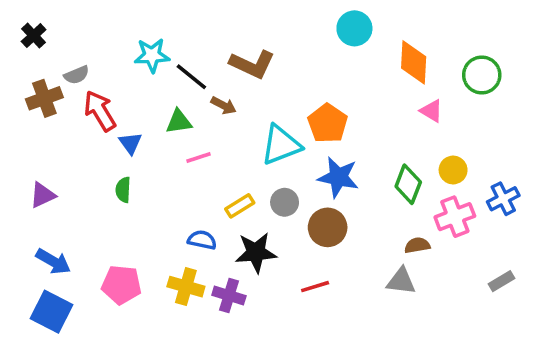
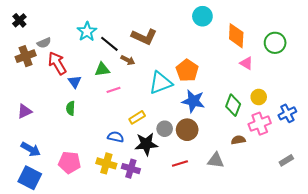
cyan star: (152, 55) -> (87, 32), turned -30
gray circle: (285, 202) -> (165, 129), moved
gray triangle: (401, 281) -> (216, 160), moved

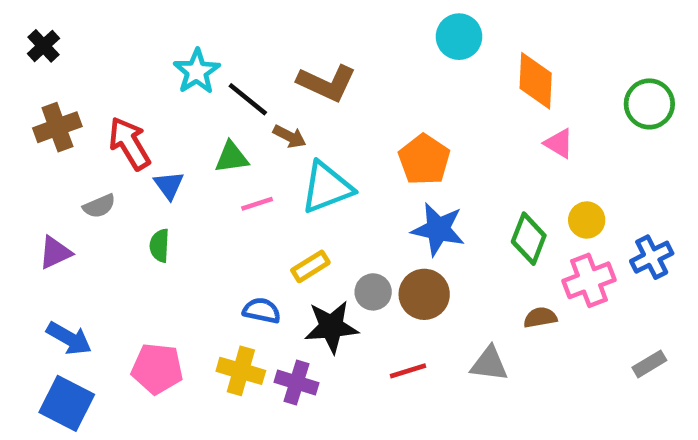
gray semicircle: (44, 43) -> (99, 206), moved
green circle: (275, 43) -> (649, 104), moved
cyan triangle: (161, 83) -> (327, 188), moved

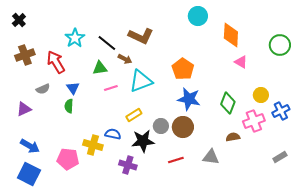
cyan star: (197, 71) -> (75, 38), moved
blue triangle: (169, 185) -> (73, 88), moved
yellow circle: (587, 220) -> (261, 95), moved
yellow cross: (241, 371) -> (93, 145), moved

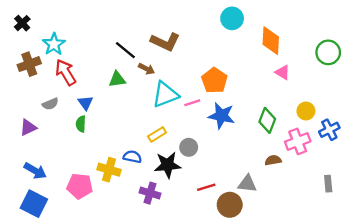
cyan star: (75, 38) -> (54, 44), moved
pink line: (111, 88) -> (192, 103), moved
brown circle: (183, 127) -> (230, 205), moved
gray rectangle: (280, 157) -> (328, 184), turned -64

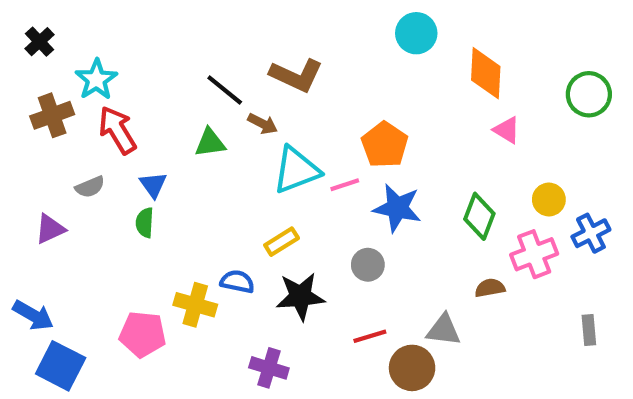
gray circle: (189, 147) -> (368, 265), moved
blue arrow: (35, 171) -> (33, 315), moved
purple cross: (150, 193) -> (269, 368), moved

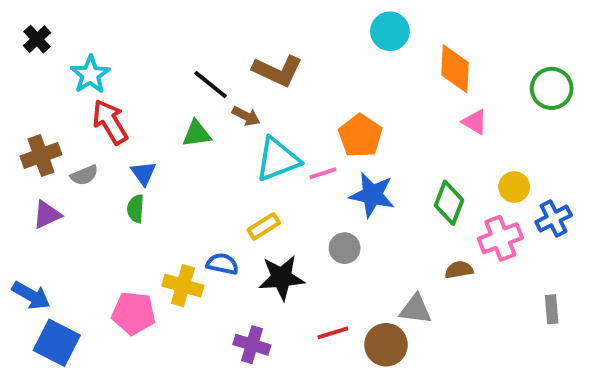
brown cross: (52, 115) -> (41, 155), moved
red line: (370, 336) -> (333, 333), moved

